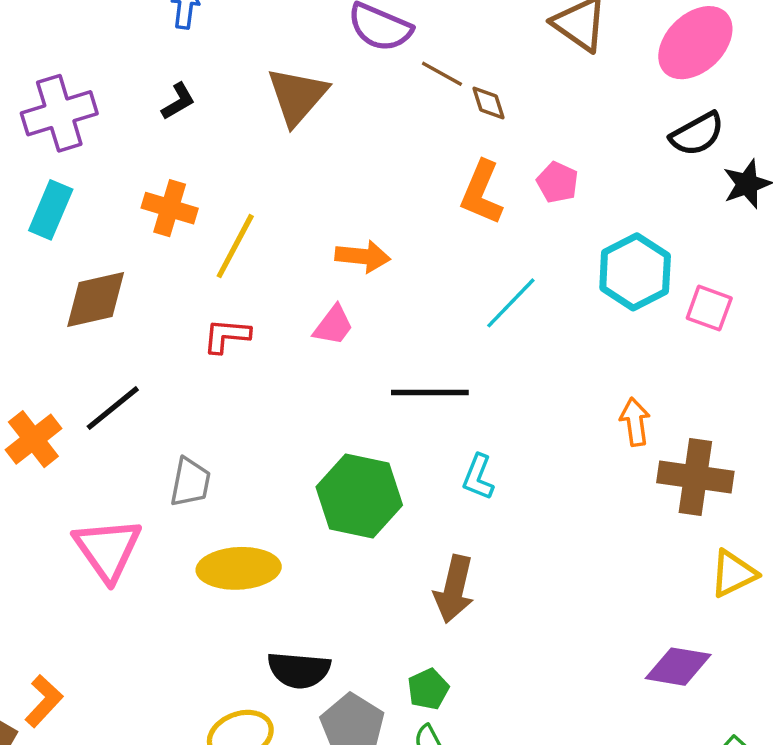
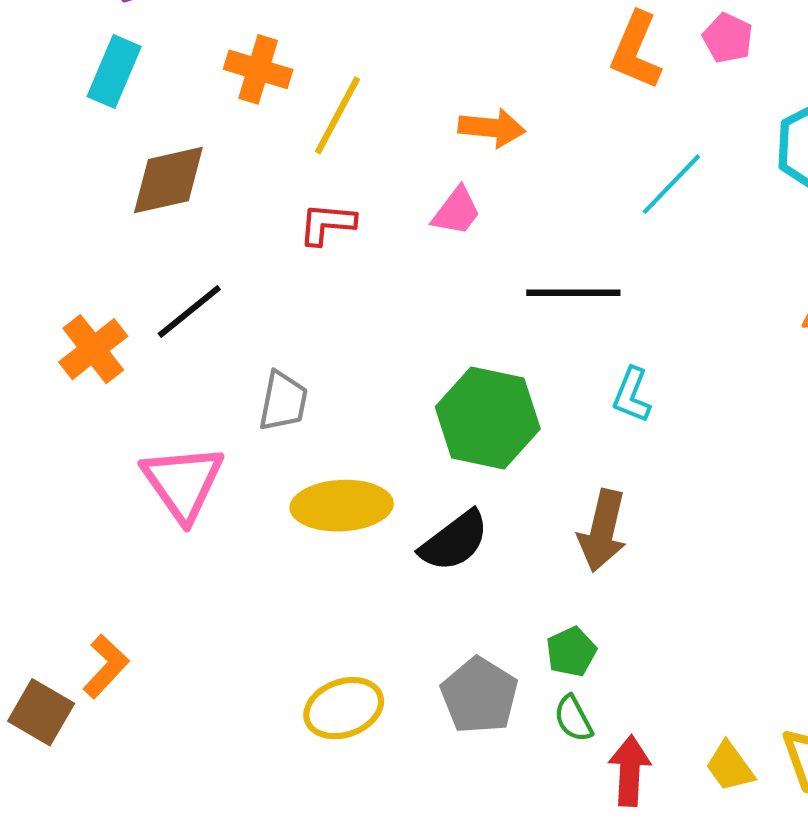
black semicircle: (299, 670) -> (454, 541), moved, turned -42

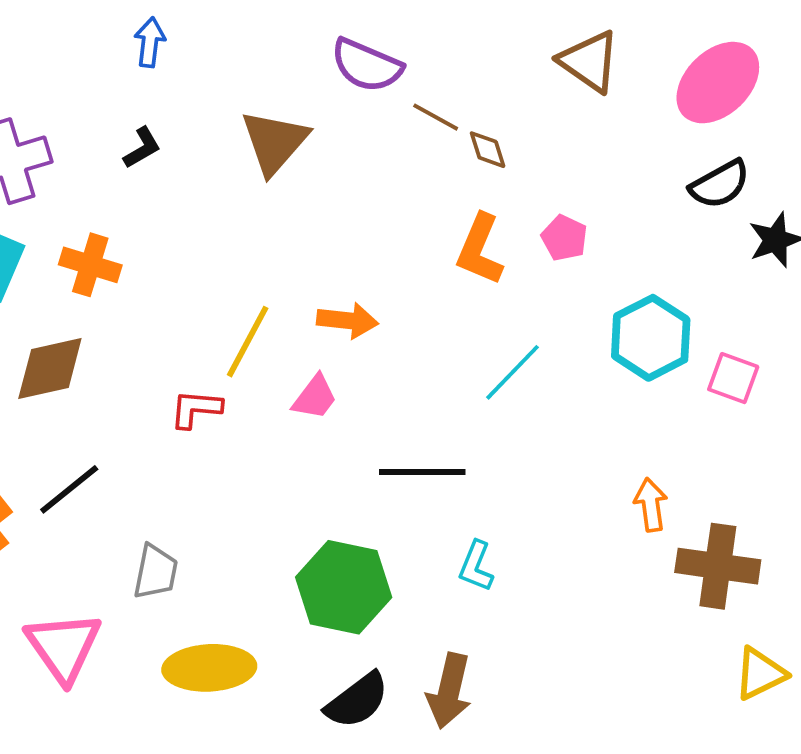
orange cross: (258, 69) -> (90, 265), moved
yellow line: (337, 115) -> (248, 342), moved
black semicircle: (454, 541) -> (357, 701), moved

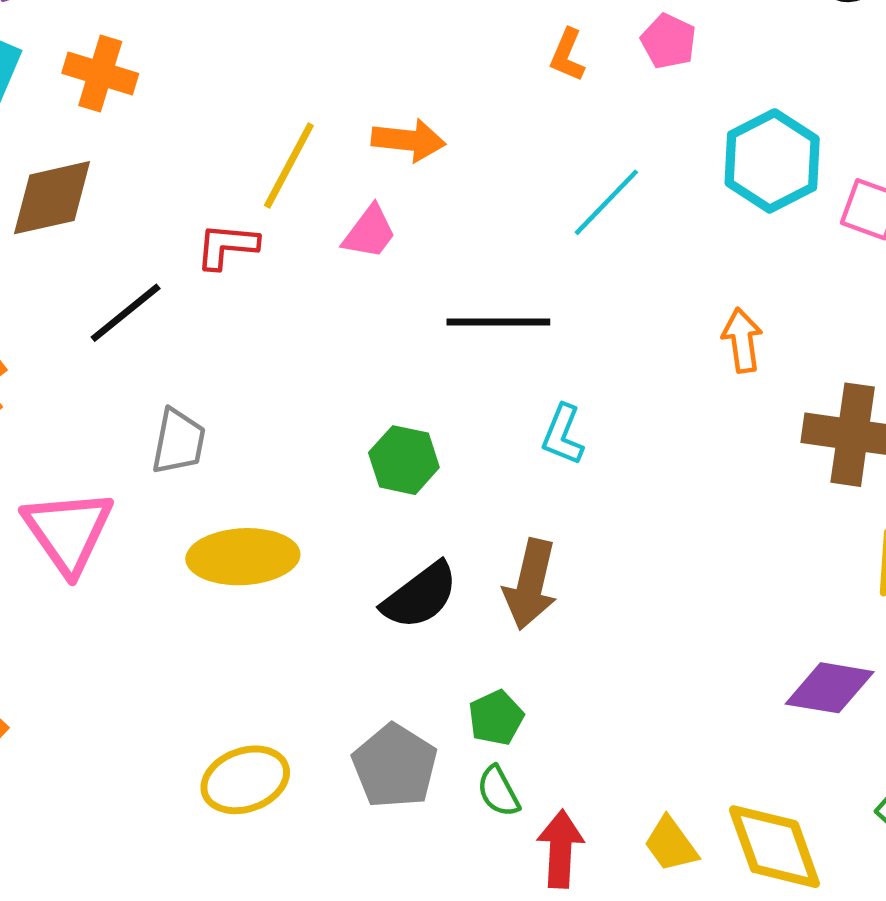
orange L-shape: (480, 249) -> (567, 55), size x0.6
black line: (69, 489) -> (126, 313), moved
orange arrow: (651, 505) -> (742, 340), moved
green hexagon: (344, 587) -> (404, 460), size x0.6

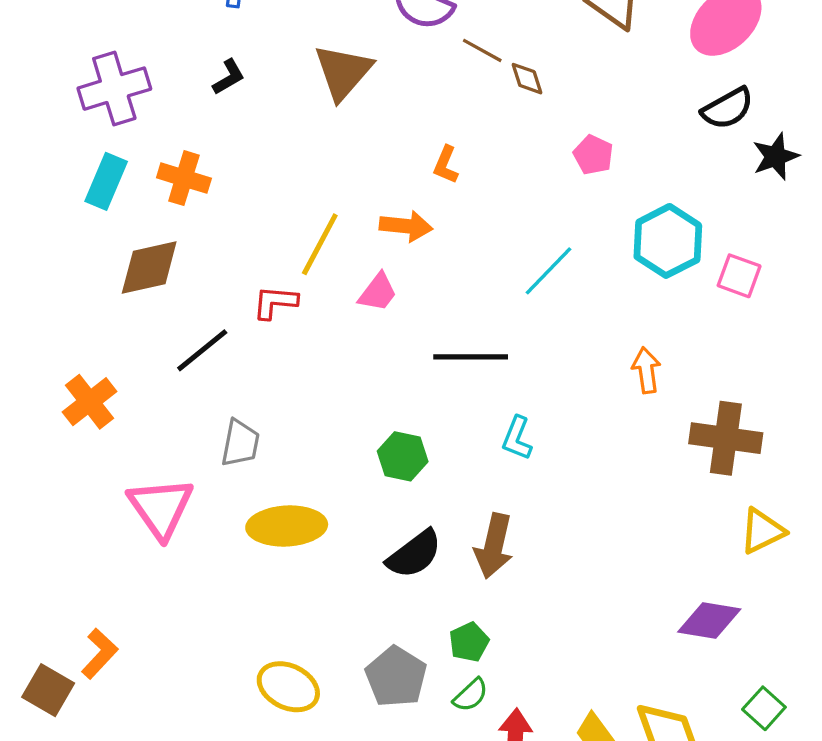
orange L-shape: (567, 55) -> (446, 165), moved
yellow ellipse: (245, 780) -> (288, 687), turned 46
green semicircle: (498, 791) -> (471, 695), turned -105

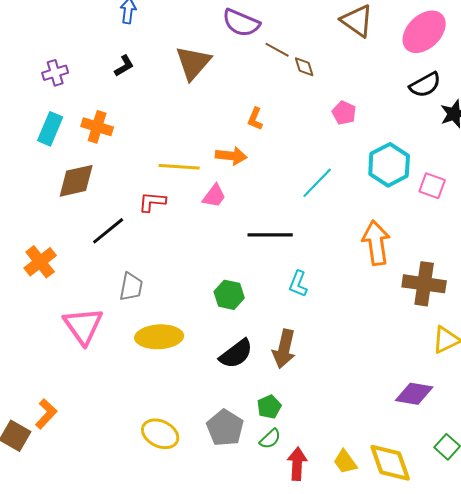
purple cross: (114, 89) -> (55, 73), size x0.6
yellow line: (320, 244) -> (179, 167), turned 66
orange arrow: (646, 370) -> (376, 243), size x1.6

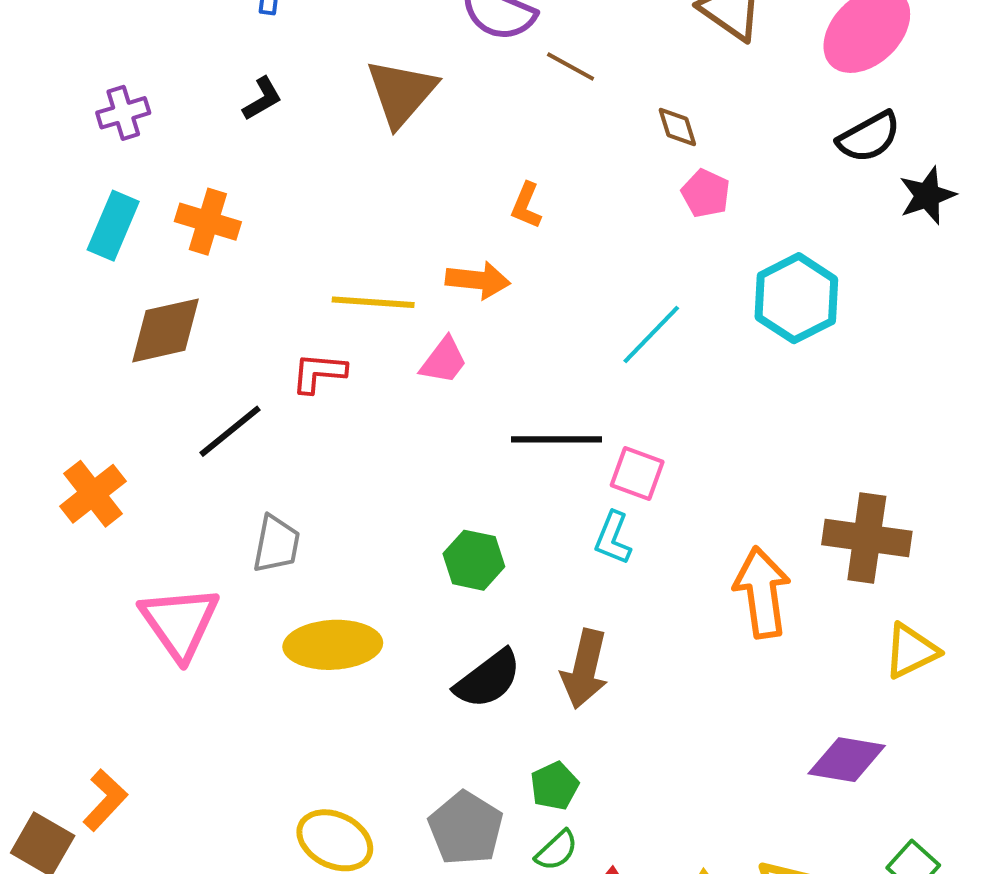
brown diamond: (304, 67) -> (677, 127), moved
pink square: (432, 186) -> (637, 474), moved
orange arrow: (376, 243) -> (762, 592), moved

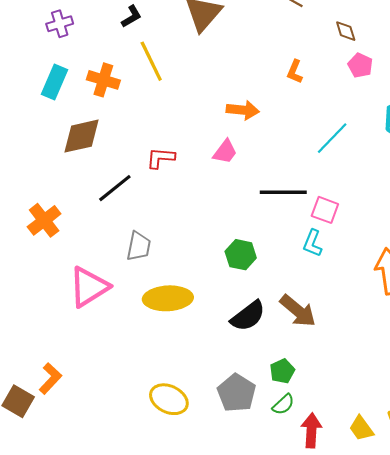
orange L-shape: (526, 206) -> (295, 72), moved
yellow line: (373, 302) -> (151, 61), moved, turned 60
pink triangle: (180, 623) -> (89, 287), turned 33
brown arrow: (585, 669) -> (298, 311), turned -63

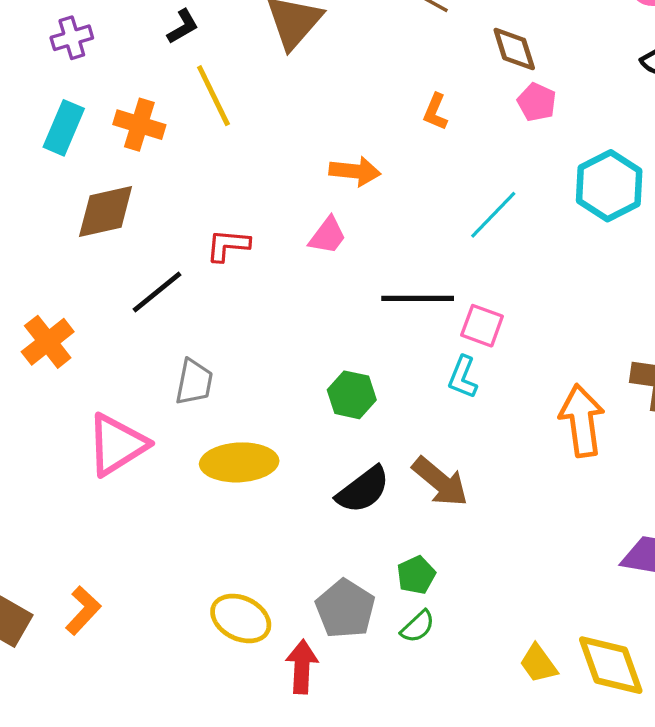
brown diamond: (346, 31) -> (514, 49), size x1.4
orange L-shape: (50, 378) -> (83, 610), moved
red arrow: (311, 430) -> (302, 667), moved

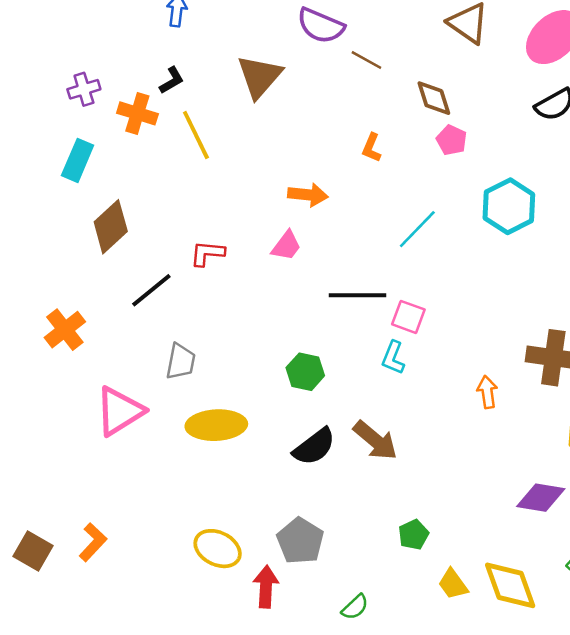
orange cross: (139, 125) -> (137, 113), moved
brown diamond: (106, 211) -> (111, 227), turned -30
orange arrow: (582, 421) -> (487, 392), size x0.6
green pentagon: (416, 575) -> (413, 535), moved
green semicircle: (418, 627) -> (355, 607), moved

